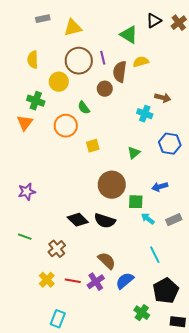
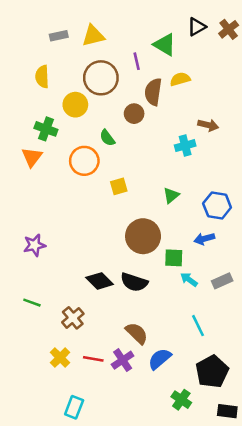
gray rectangle: (43, 19) -> (59, 36), moved
purple line: (103, 58) -> (137, 61), moved
cyan cross: (145, 114) -> (185, 146), turned -35
blue hexagon: (170, 144) -> (217, 206), moved

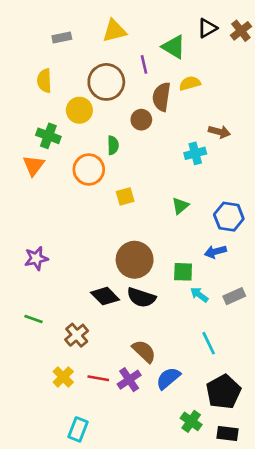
yellow triangle: (93, 36) -> (114, 31), moved
green semicircle: (107, 138) -> (113, 145), turned -144
brown circle: (143, 236) -> (135, 260), moved
black rectangle: (227, 411) -> (227, 433), moved

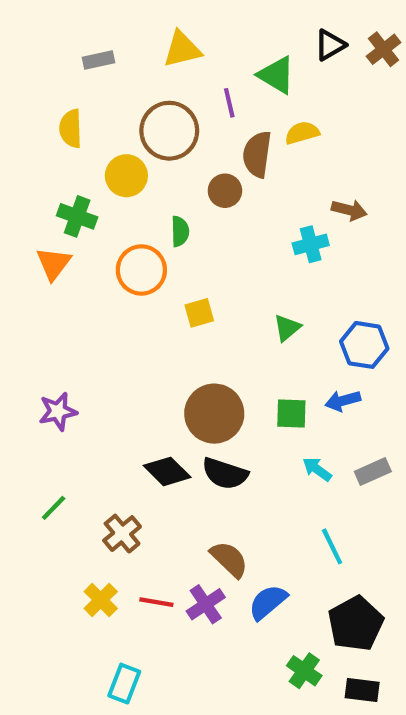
green square: (183, 272) -> (291, 414), moved
green line: (34, 319) -> (54, 508), turned -66

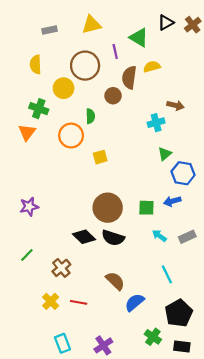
green triangle: (287, 328) -> (165, 154), moved
purple cross: (206, 604) -> (103, 345), moved
cyan rectangle: (124, 684) -> (62, 343), turned -42

